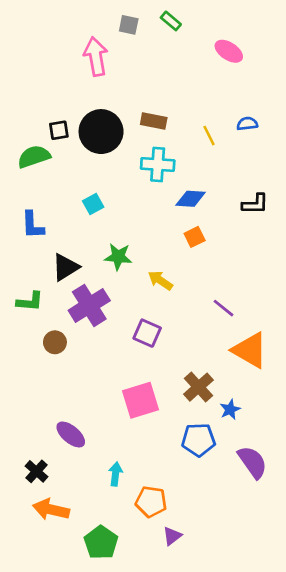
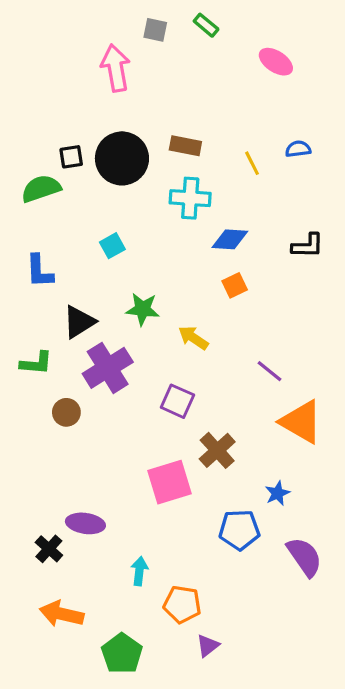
brown cross: (198, 387) -> (217, 450), moved
purple ellipse: (71, 434) -> (85, 523), turned -32
black cross: (37, 471) -> (49, 549), moved

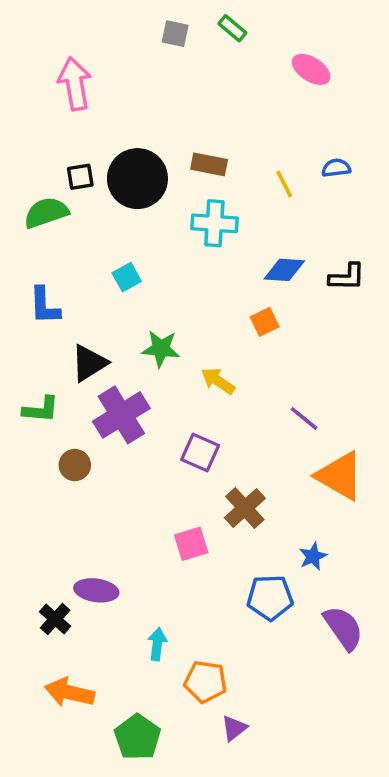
pink arrow: (116, 68) -> (75, 84), moved
blue diamond: (230, 239) -> (284, 270), moved
pink square: (170, 482) -> (191, 544), size x0.7

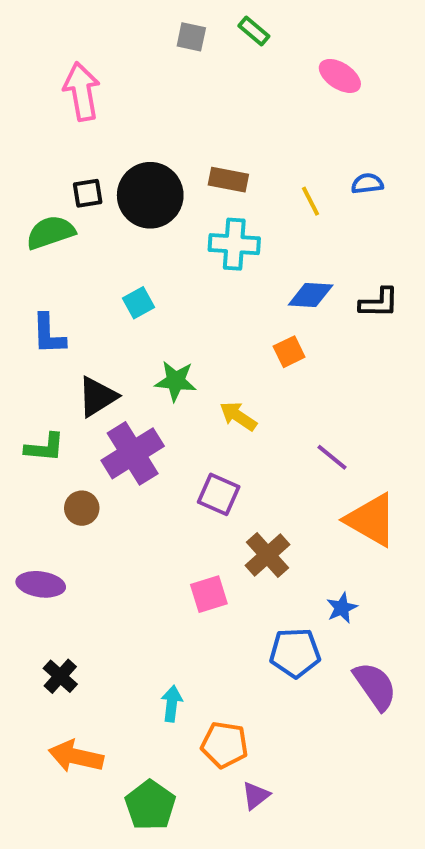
purple ellipse: (96, 590) -> (41, 584), moved

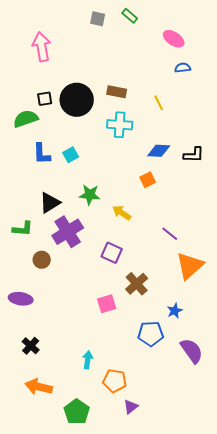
blue semicircle: (367, 184) -> (183, 68), moved
blue L-shape: (49, 334) -> (42, 154), moved
orange triangle: (371, 520) -> (190, 266), turned 48

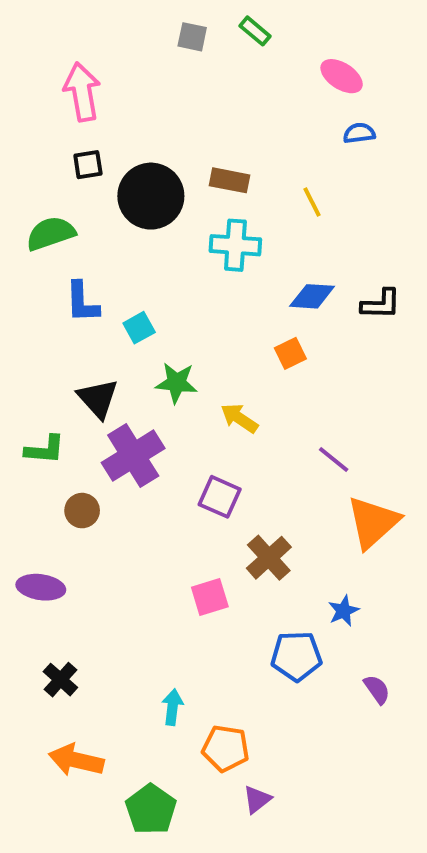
black square: (45, 99) -> (88, 165), moved
cyan square: (71, 155) -> (139, 328), moved
black triangle: (50, 203) -> (98, 398), turned -40
purple semicircle: (192, 351) -> (377, 689), size x0.6

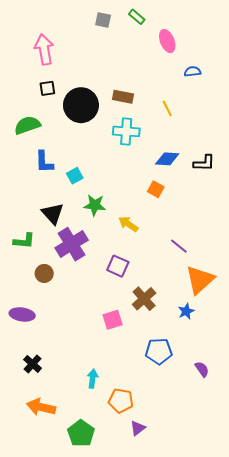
pink ellipse: (342, 76) -> (167, 41), moved, turned 35
orange square: (290, 353) -> (156, 189), turned -35
blue star: (343, 611) -> (186, 311), moved

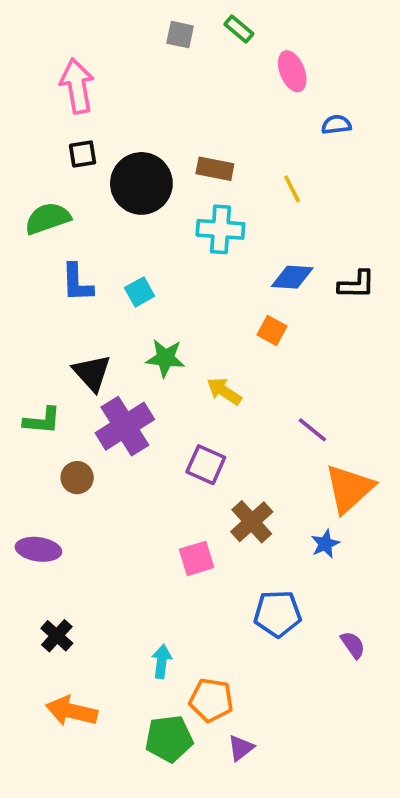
cyan square: (75, 176) -> (140, 292), moved
green pentagon: (81, 433) -> (169, 739), moved, turned 30

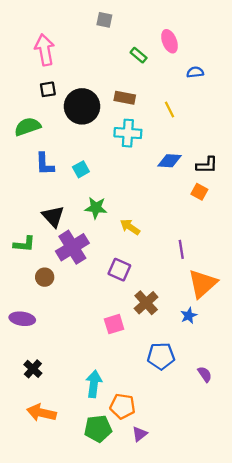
green rectangle: (239, 29) -> (139, 55), moved
orange square: (272, 331) -> (199, 192), moved
purple line: (312, 430) -> (181, 249), turned 42
cyan arrow: (162, 661) -> (94, 384), size x1.4

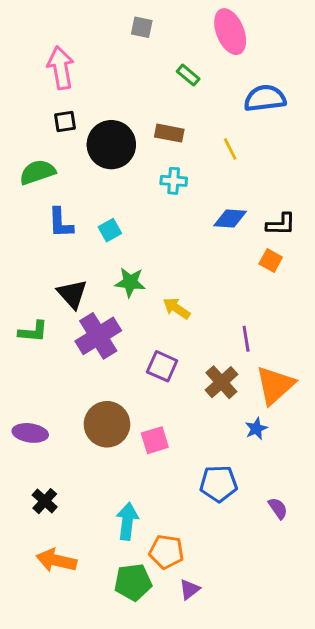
pink ellipse: (170, 41) -> (230, 32), moved, size x1.4
blue semicircle: (195, 72) -> (265, 98), size x1.8
cyan cross: (128, 133) -> (174, 181), size x0.7
brown circle: (45, 277) -> (107, 424), moved, size x1.8
brown cross: (146, 303) -> (221, 382), moved

